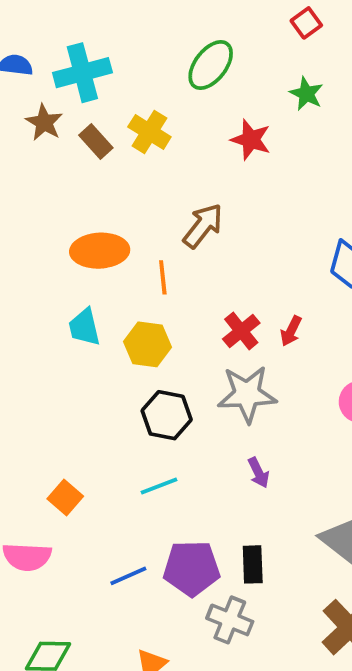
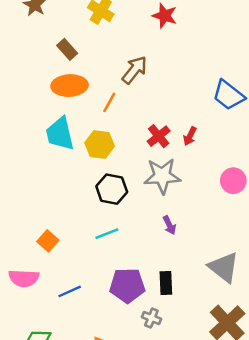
brown rectangle: (96, 142) -> (67, 49), moved
orange line: (163, 277) -> (109, 102), turned 35
cyan trapezoid: (84, 327) -> (60, 134), size x1.4
blue line: (128, 576) -> (70, 291), moved
gray cross: (230, 620) -> (151, 318), size x0.7

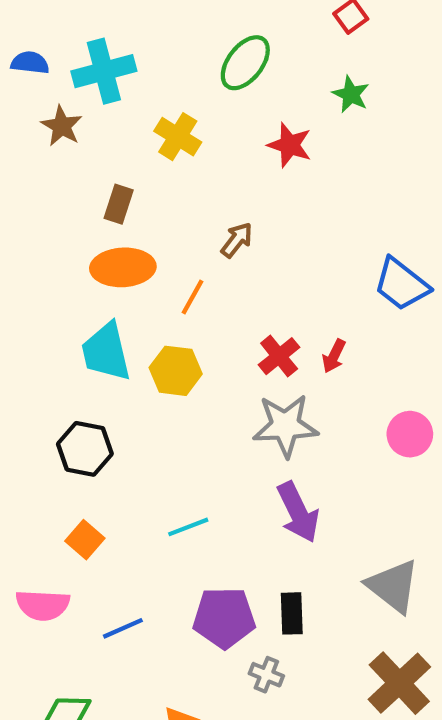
brown rectangle: (67, 49) -> (119, 204), turned 60
brown arrow: (135, 70) -> (237, 240), size x0.7
black hexagon: (112, 189) -> (85, 449), moved
purple arrow: (169, 225) -> (298, 512), size x1.8

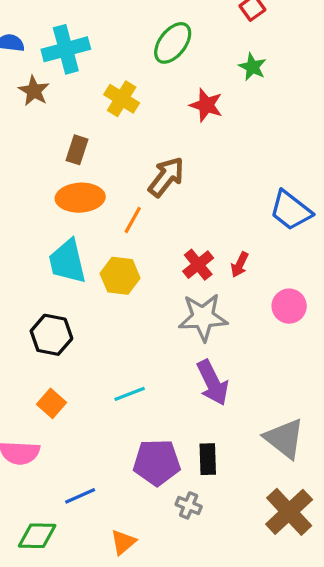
brown arrow: (237, 240) -> (166, 177), size x1.5
pink circle: (410, 434) -> (289, 306), moved
blue line: (123, 628) -> (80, 496), moved

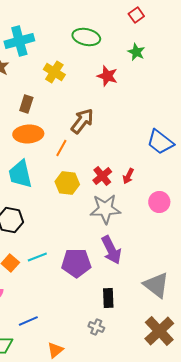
green ellipse: (173, 43) -> (86, 37), turned 64
yellow hexagon: (120, 276) -> (67, 183), moved
cyan line: (130, 394) -> (37, 257), moved
purple pentagon: (157, 462) -> (76, 263), moved

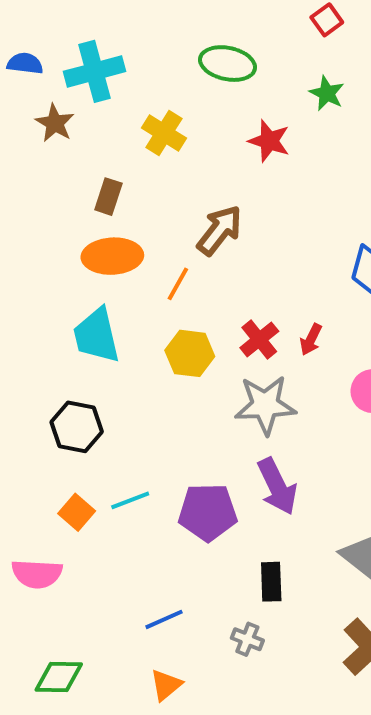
blue line: (28, 321) -> (164, 619), moved

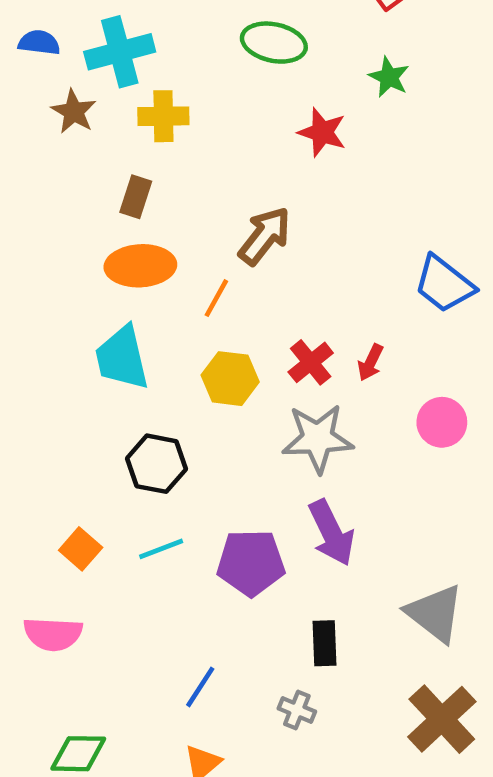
yellow cross: (164, 133) -> (163, 116), moved, turned -33
black hexagon: (77, 427) -> (156, 464), moved
orange square: (77, 512) -> (81, 549), moved
blue line: (164, 619) -> (200, 687), turned -33

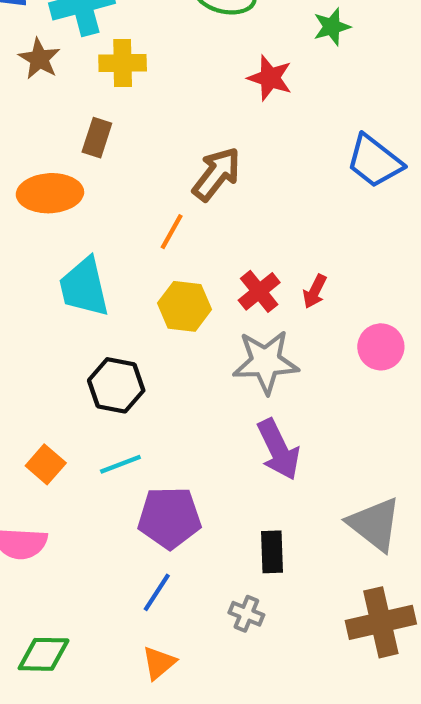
green star: (389, 77) -> (332, 27), turned 30
orange ellipse: (140, 266) -> (50, 193), moved
blue trapezoid: (444, 284) -> (374, 161), moved
purple pentagon: (251, 563) -> (170, 518), moved
brown cross: (442, 719) -> (381, 622), turned 30

